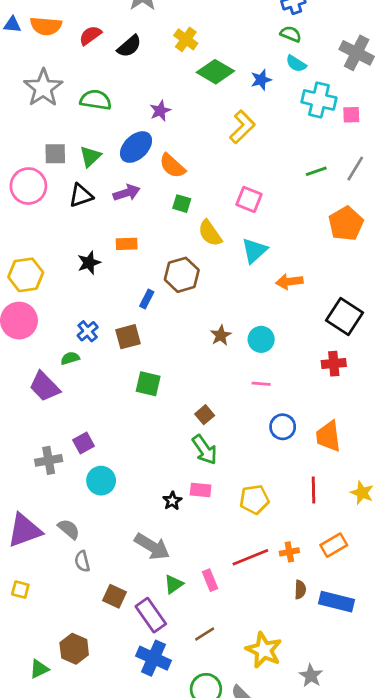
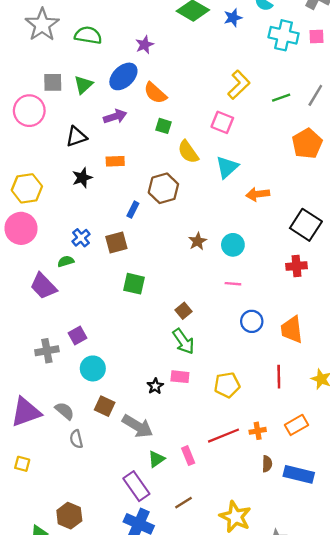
pink square: (351, 115) -> (316, 36), moved
yellow L-shape: (242, 127) -> (239, 85), moved
black triangle: (81, 195) -> (76, 137), moved
brown square: (114, 596) -> (105, 406), moved

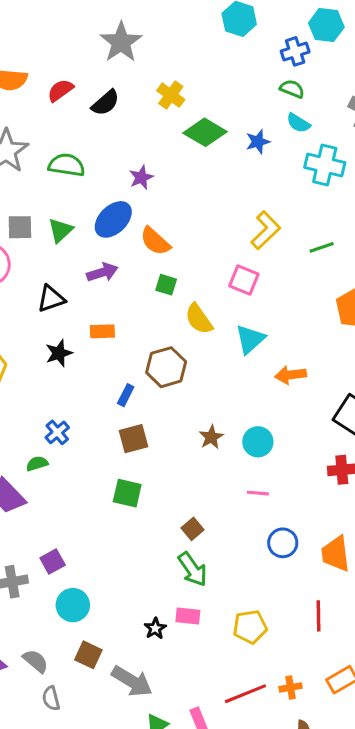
brown square: (116, 242) -> (133, 439), moved

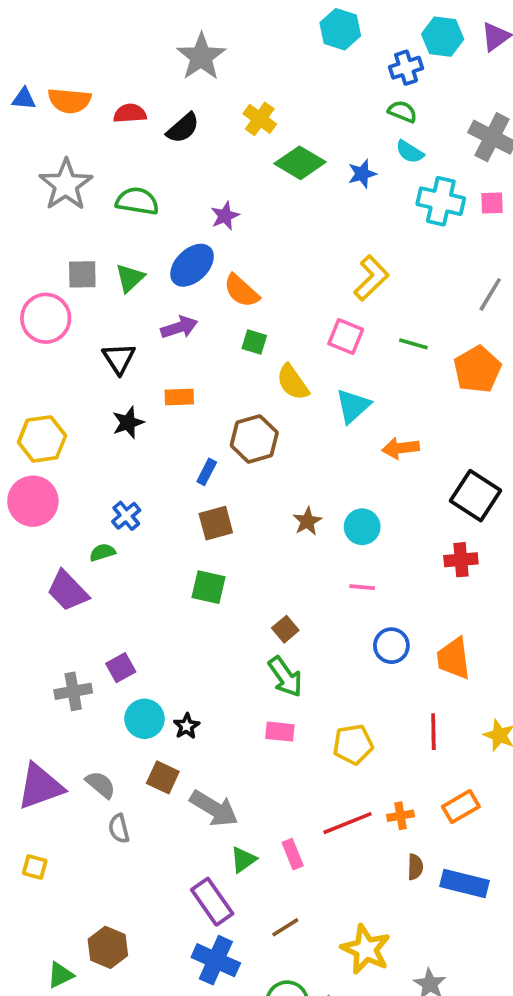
red semicircle: (60, 90) -> (130, 113), turned 32
green line: (322, 247) -> (413, 344), moved, turned 35
black triangle: (51, 299) -> (119, 358), turned -44
black star: (155, 628) -> (187, 726), moved

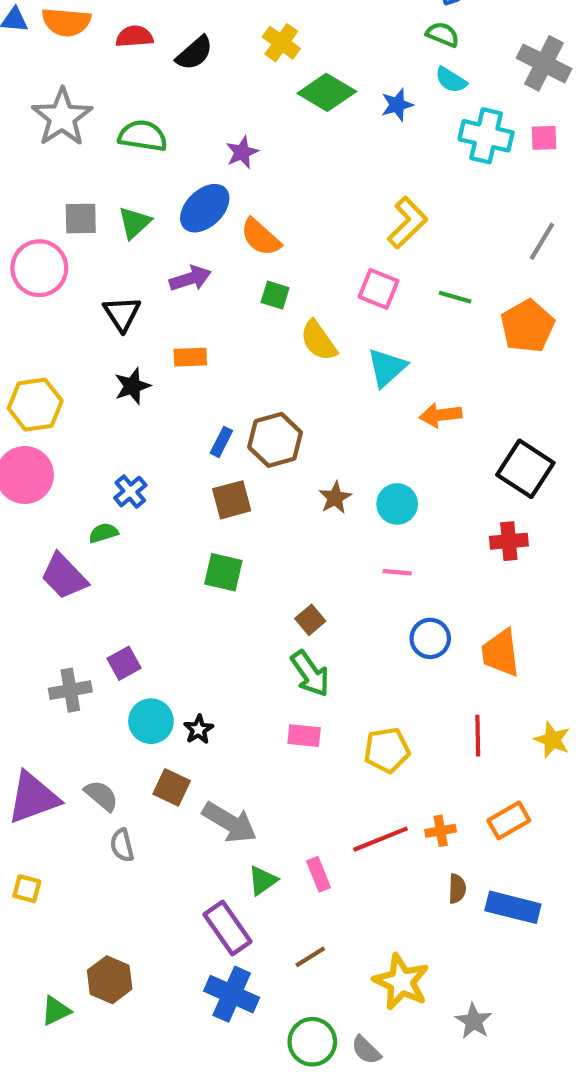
brown hexagon: (254, 439) -> (275, 440), moved

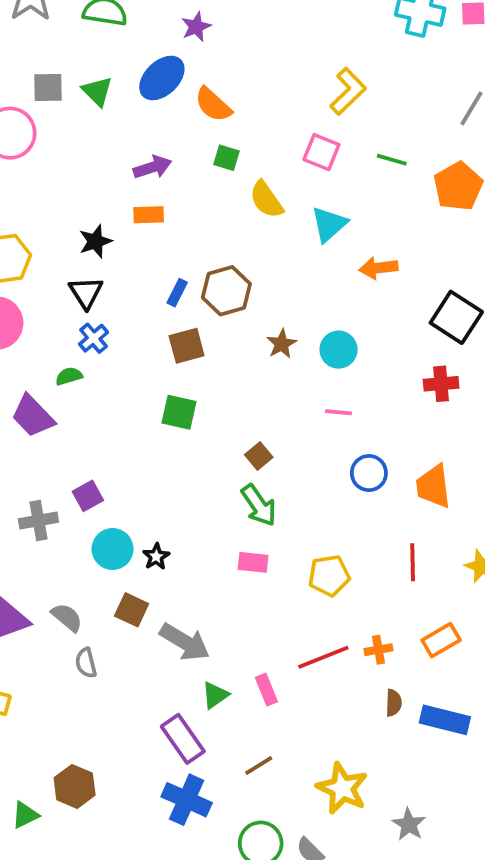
green triangle: (134, 223) -> (97, 91), turned -32
purple arrow: (190, 279) -> (152, 167), moved
black triangle: (122, 314) -> (86, 293), moved

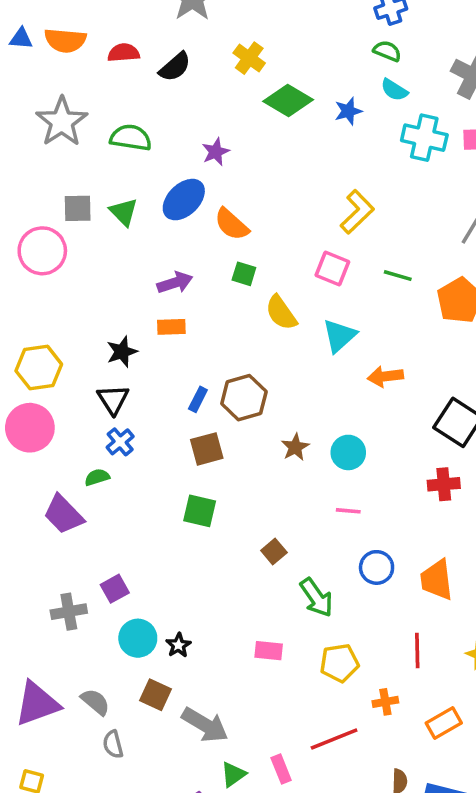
green arrow: (259, 505) -> (316, 597), moved
orange cross: (378, 650) -> (385, 702), moved

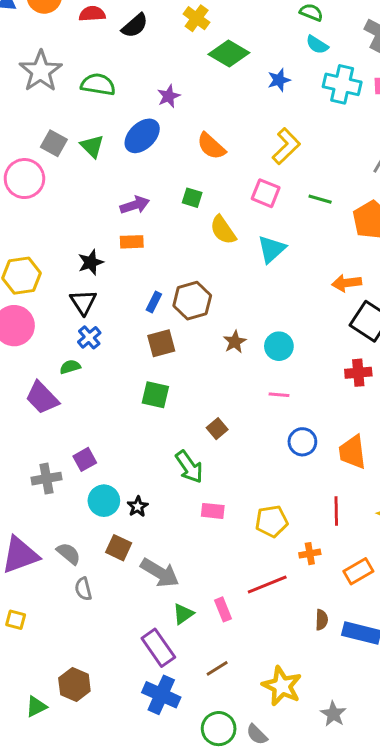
blue star: (348, 111) -> (279, 80), moved
gray square: (78, 208) -> (54, 143), turned 30
orange semicircle: (232, 224) -> (211, 146), moved
orange arrow: (385, 376) -> (347, 283), moved
green arrow: (316, 597) -> (189, 467), moved

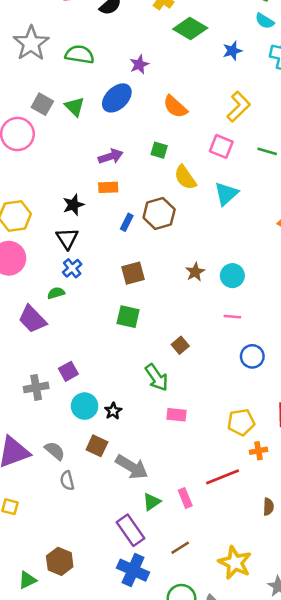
brown hexagon: (192, 301) -> (159, 214), moved
blue rectangle: (154, 302) -> (127, 222), moved
yellow pentagon: (272, 521) -> (241, 422), moved

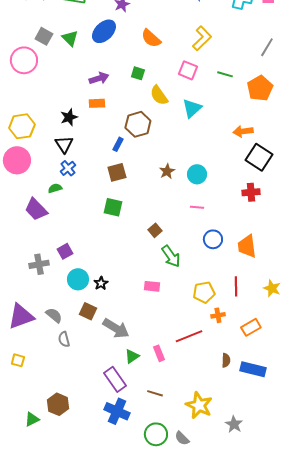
blue rectangle: (127, 222) -> (118, 144), moved
green arrow: (157, 377) -> (171, 256), moved
brown line: (180, 548) -> (155, 393), turned 49

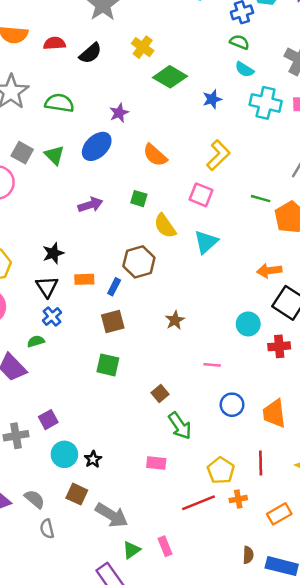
green line: (225, 74) -> (261, 199), moved
orange rectangle: (97, 103) -> (84, 279), moved
cyan circle: (197, 174) -> (248, 324), moved
yellow pentagon: (204, 292) -> (221, 470), turned -30
red line: (189, 336) -> (199, 503), moved

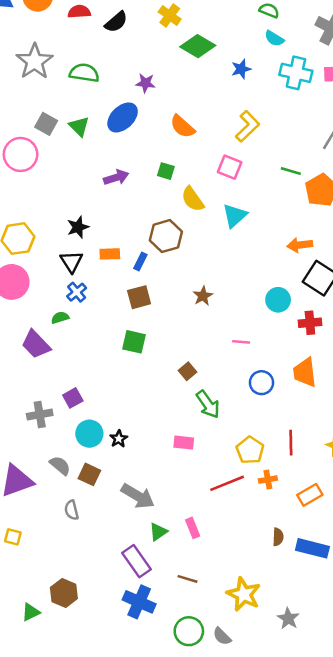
purple star: (119, 113) -> (145, 83), turned 30
orange trapezoid: (274, 413) -> (305, 372), moved
brown square: (77, 494) -> (89, 474), moved
gray semicircle: (35, 499) -> (60, 466), moved

